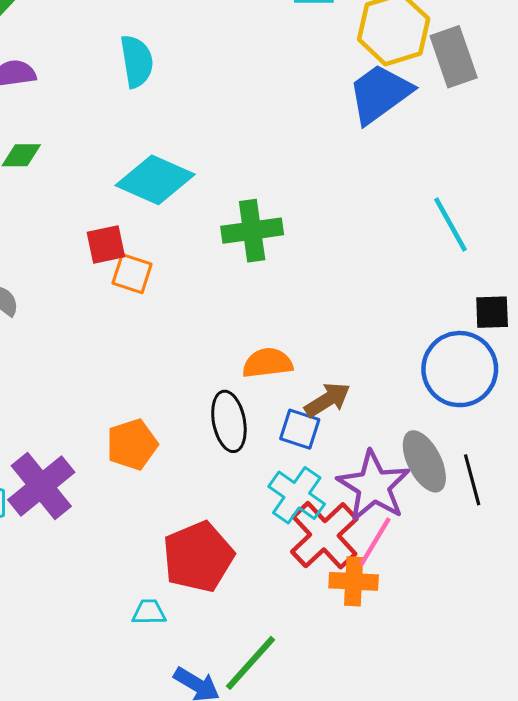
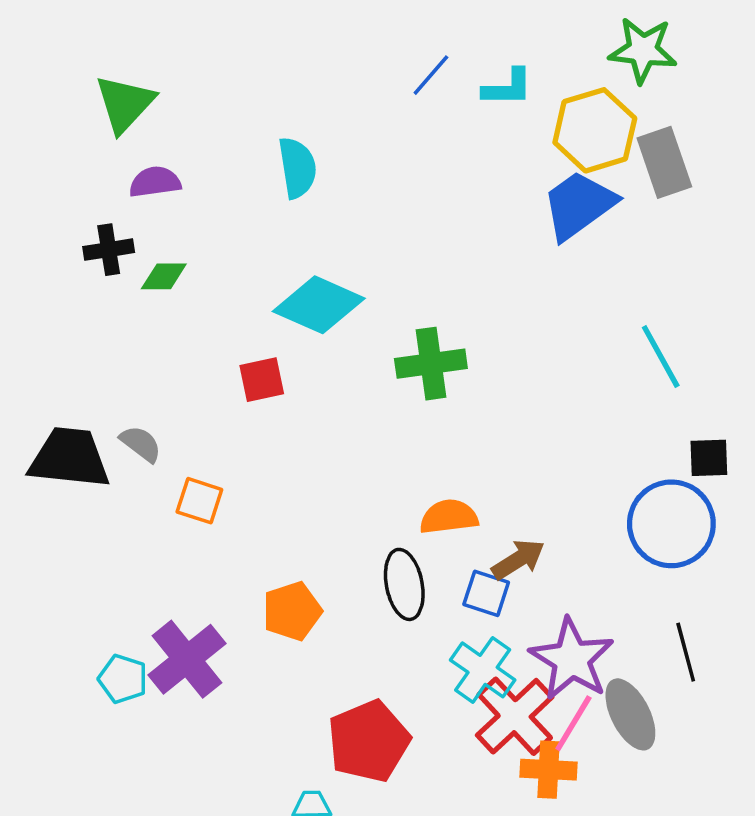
orange square: (132, 274) -> (199, 501), moved
gray ellipse: (424, 461) -> (630, 714), moved

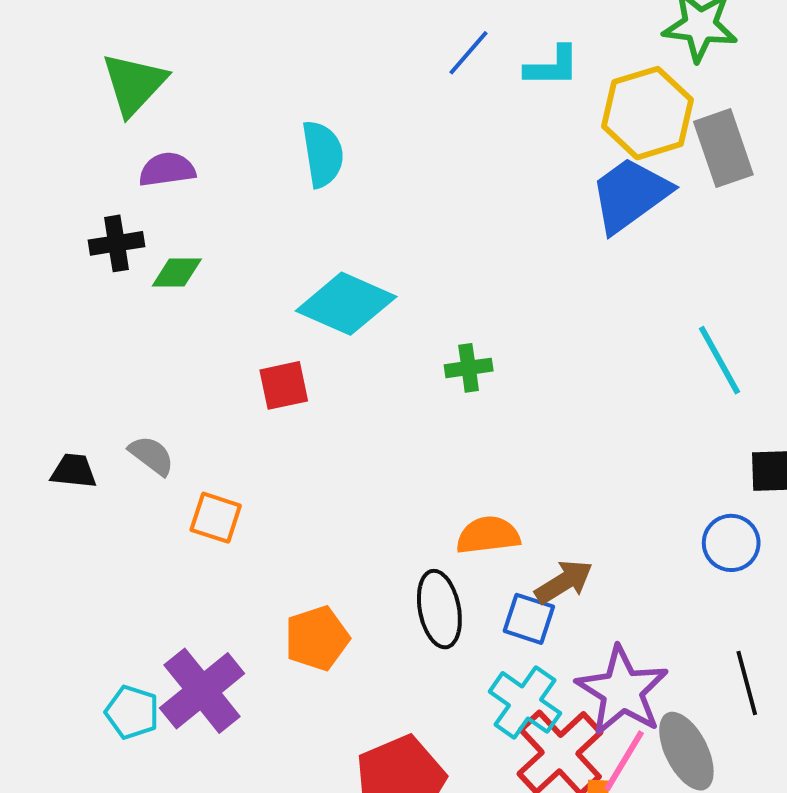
green cross: (431, 364) -> (469, 368), size x0.6
black trapezoid: (69, 458) -> (74, 471), size x0.5
blue circle: (671, 524) -> (731, 543), size x0.6

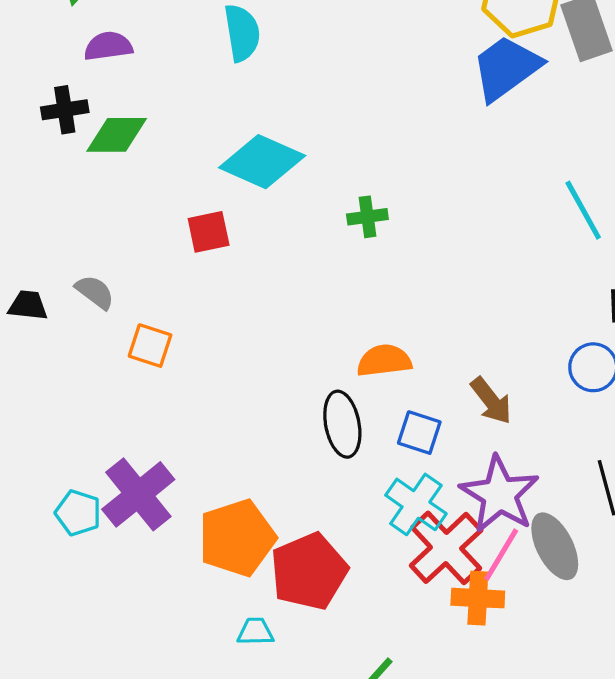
green diamond: (177, 273) -> (117, 135), size x1.4
brown arrow: (564, 582) -> (491, 401), moved, turned 84
orange pentagon: (317, 638) -> (237, 538), moved, size x1.4

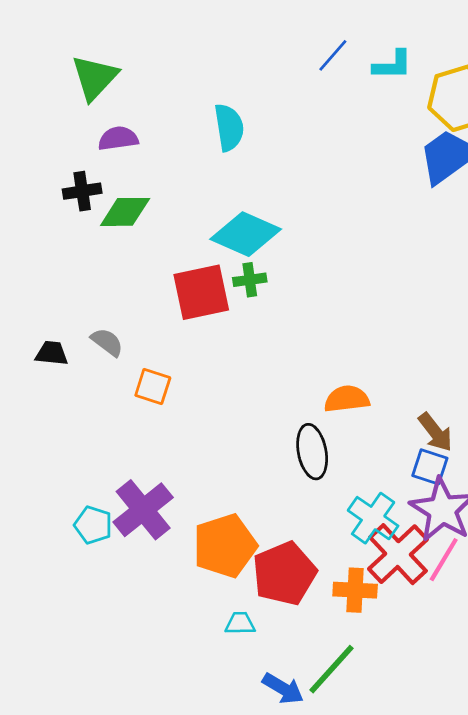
green cross: (367, 217) -> (250, 280), moved
red square: (209, 232) -> (201, 292), size x1.6
blue square: (419, 433) -> (430, 467), moved
orange cross: (478, 598) -> (355, 590), moved

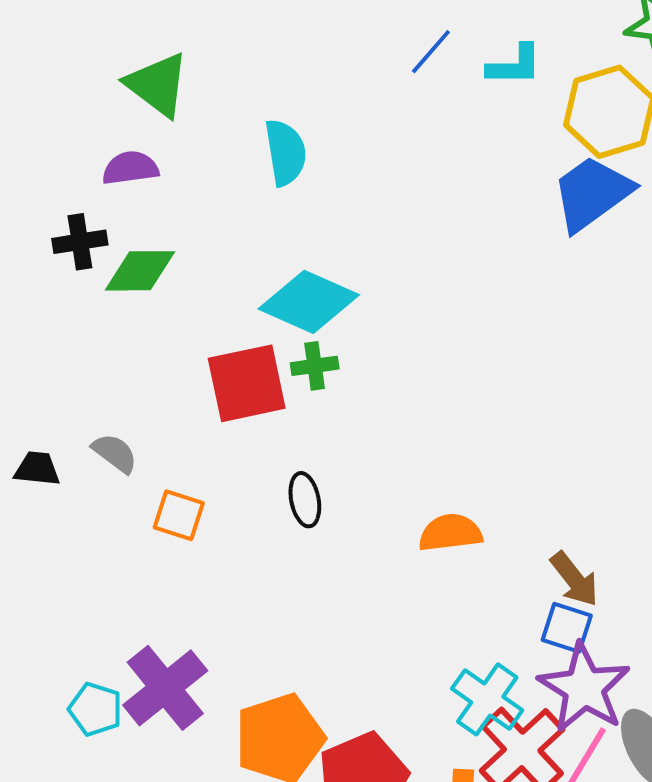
green triangle: (95, 78) -> (157, 85), moved, turned -36
black ellipse: (312, 452) -> (305, 500), moved, size x0.7

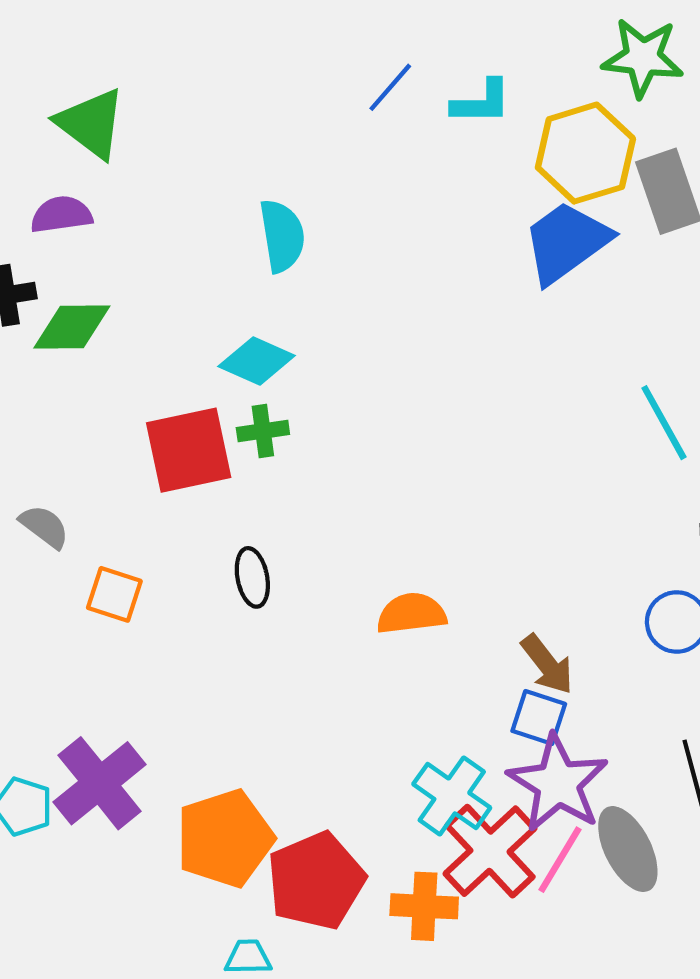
cyan semicircle: (285, 152) -> (282, 236), moved
cyan diamond: (309, 302) -> (257, 361), size x0.7

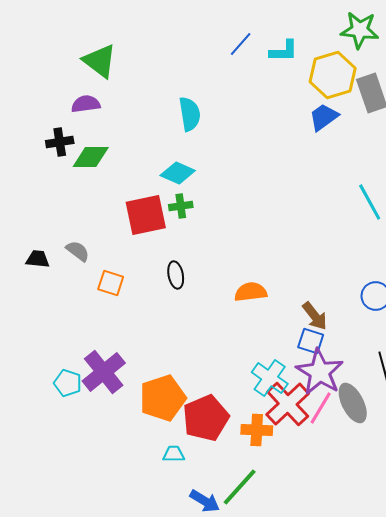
blue trapezoid: (566, 242) -> (324, 117), size x0.7

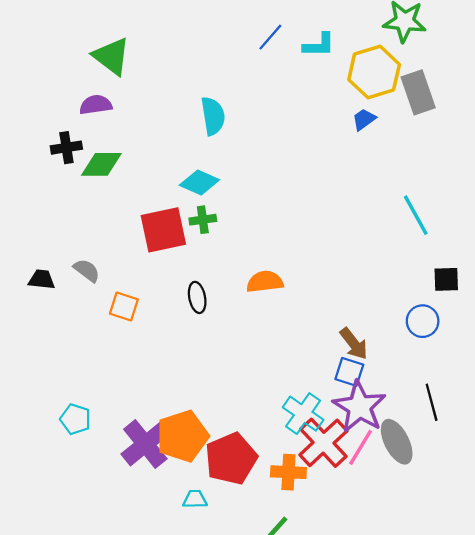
blue trapezoid: (324, 117) -> (364, 119), size x0.7
orange semicircle: (251, 292) -> (265, 282), moved
purple cross: (104, 372) -> (145, 444), moved

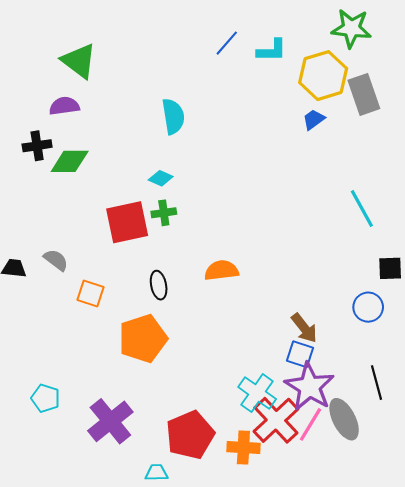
cyan diamond: (199, 182) -> (161, 178), size x0.7
orange pentagon: (183, 436) -> (143, 339), moved

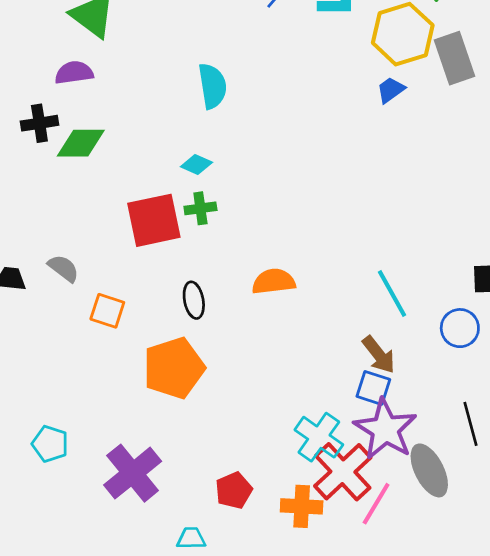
cyan line: (362, 209) -> (392, 293), moved
pink line: (311, 424) -> (376, 504), moved
red pentagon: (190, 435) -> (234, 490), size x0.6

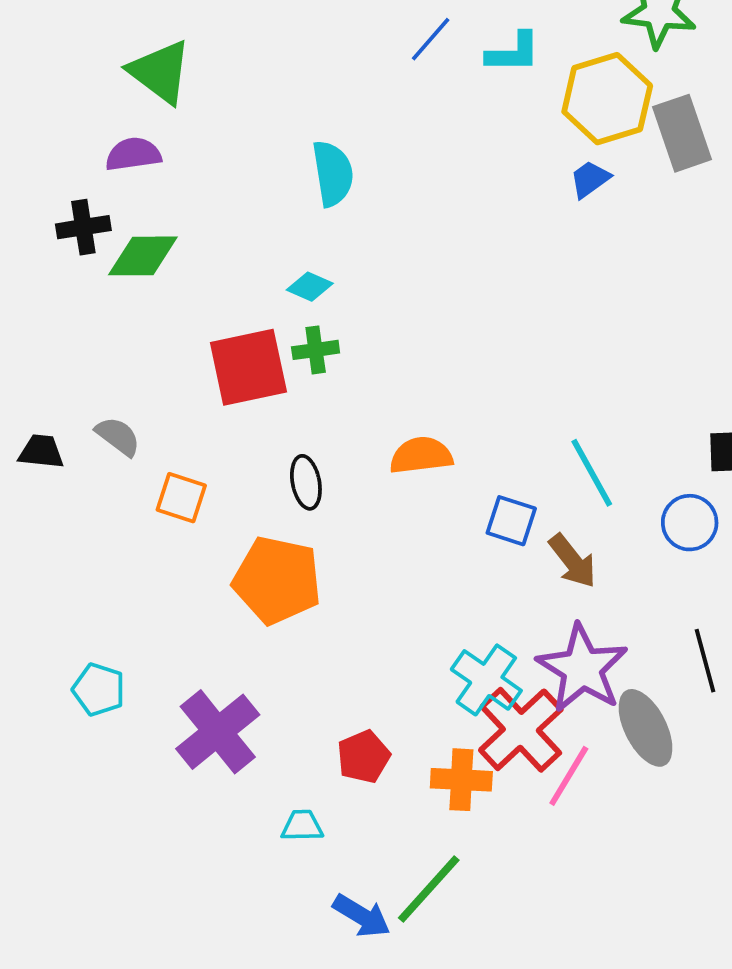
orange pentagon: (174, 368) -> (277, 580), turned 30
blue square: (373, 388) -> (511, 521), moved

